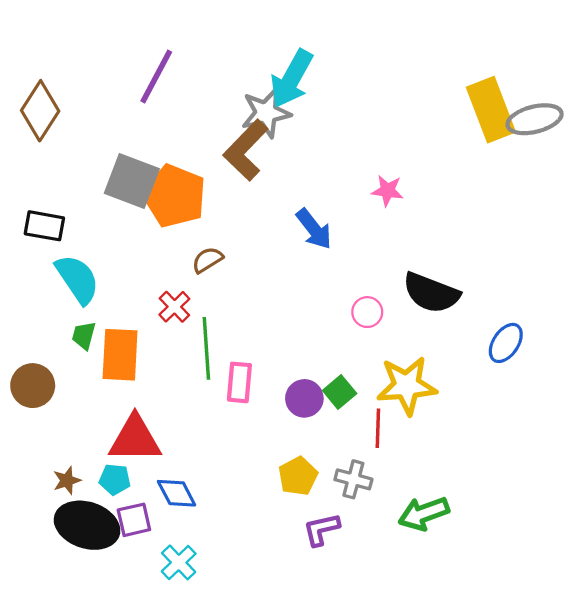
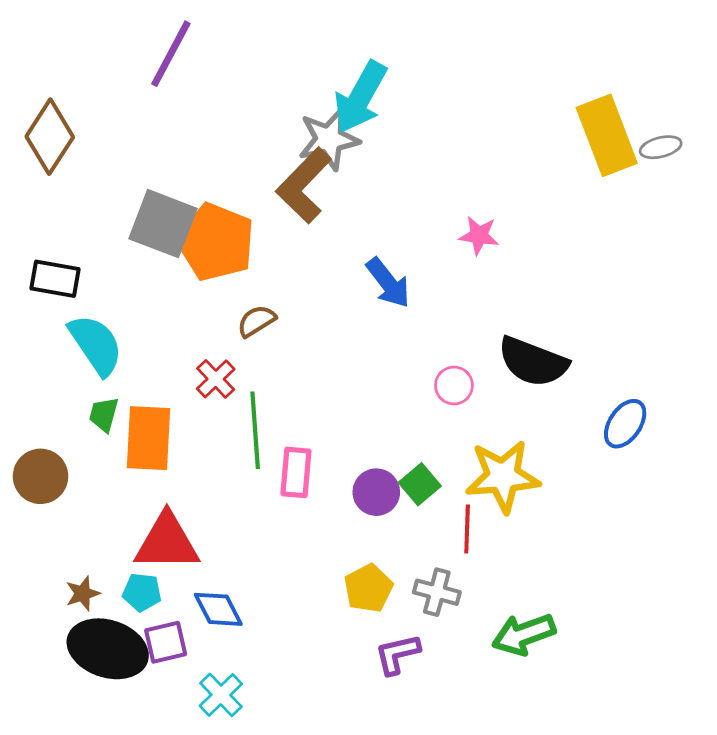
purple line: (156, 77) -> (171, 54), moved
gray ellipse: (535, 119) -> (661, 147), size x0.6

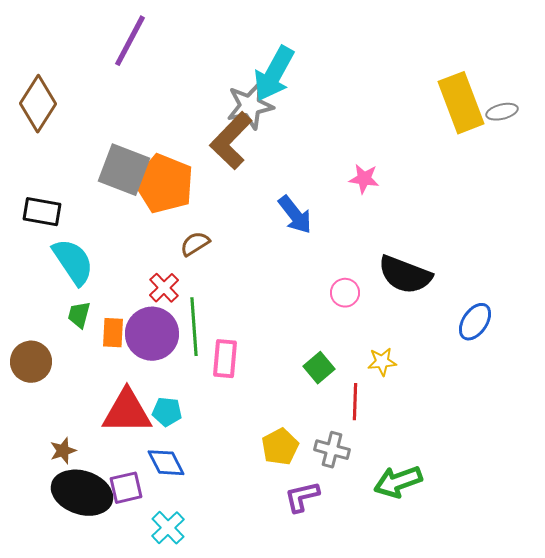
orange rectangle: (149, 438) -> (113, 333), size x0.6
yellow star: (503, 476) -> (382, 362), size x0.5
purple circle: (376, 492) -> (152, 334), moved, size x1.5
cyan pentagon: (142, 592) -> (167, 412), moved

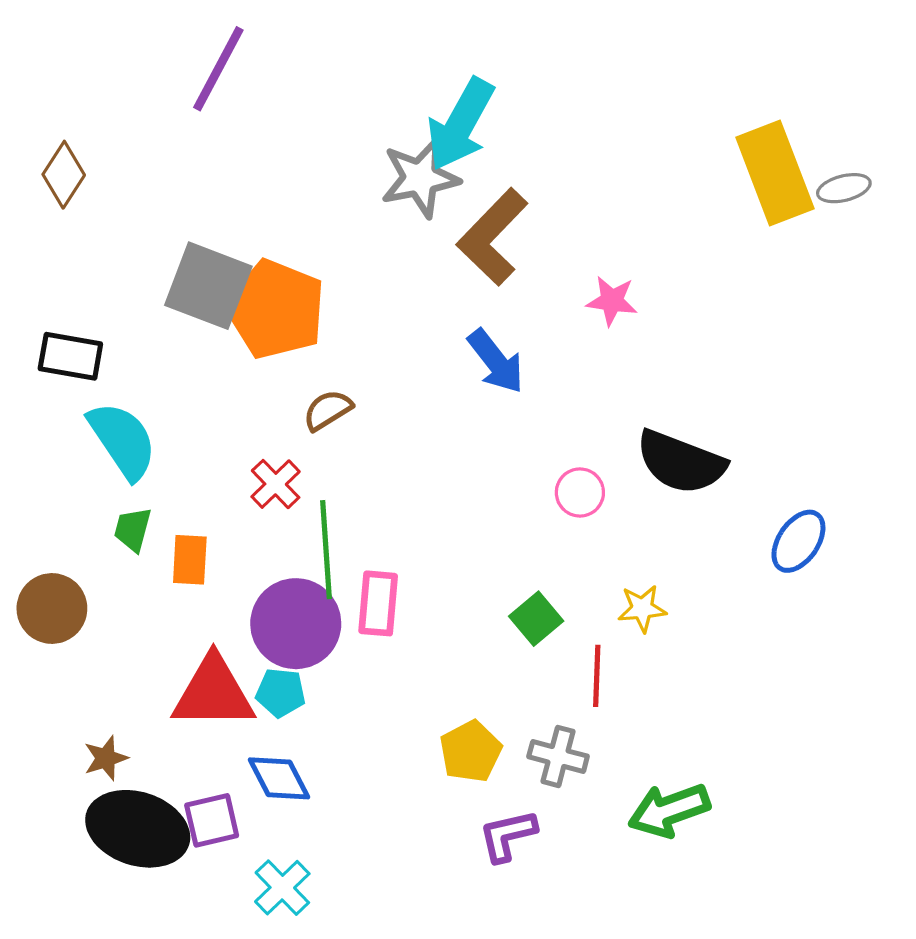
brown diamond: (38, 104) -> (64, 175), size x0.7
brown L-shape: (231, 141) -> (492, 237), moved
purple circle: (152, 334) -> (296, 624), moved

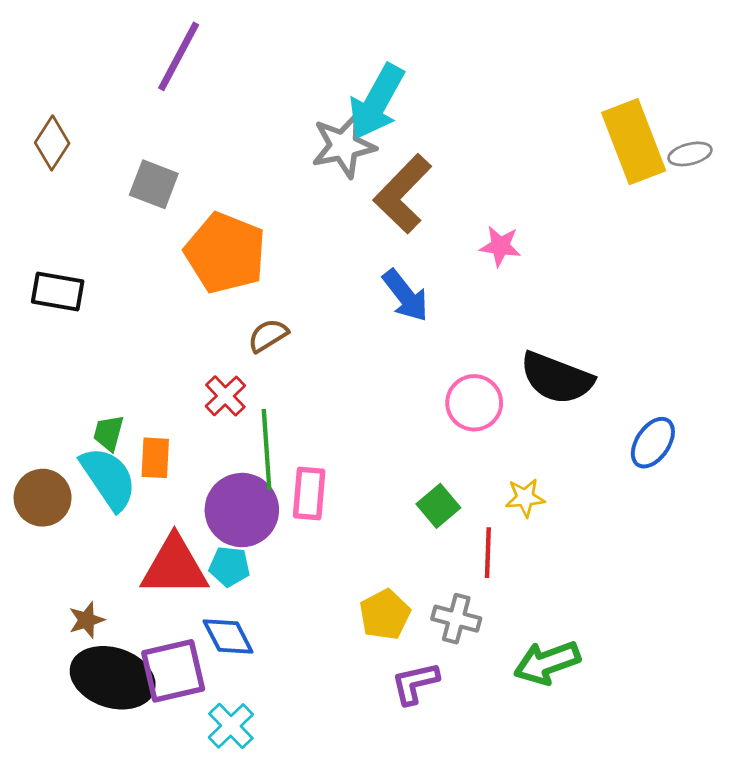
gray square: (208, 286) -> (154, 184), moved, size x0.7
cyan semicircle: (123, 440) -> (108, 478), moved
pink circle: (580, 492) -> (474, 403), size x1.4
purple square: (212, 820) -> (173, 671), size x1.4

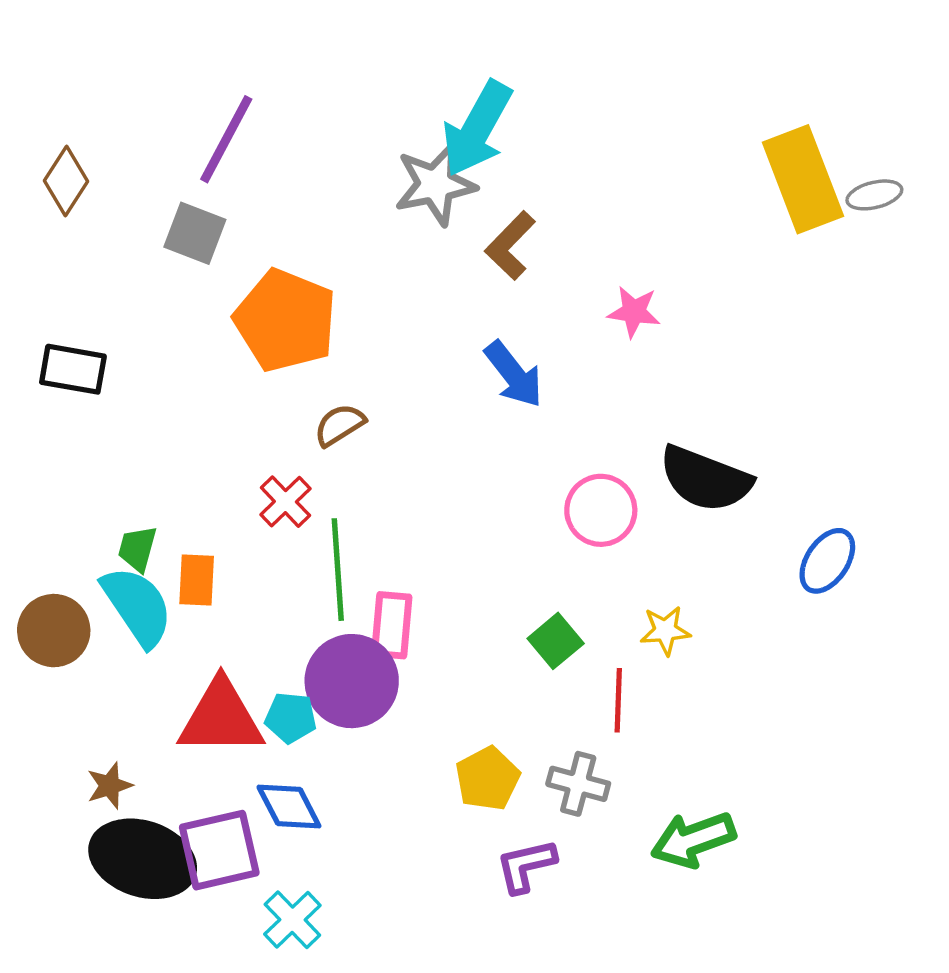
purple line: (179, 56) -> (226, 139), moved
brown L-shape: (403, 194) -> (510, 245), size x0.7
purple circle: (242, 510) -> (352, 681), moved

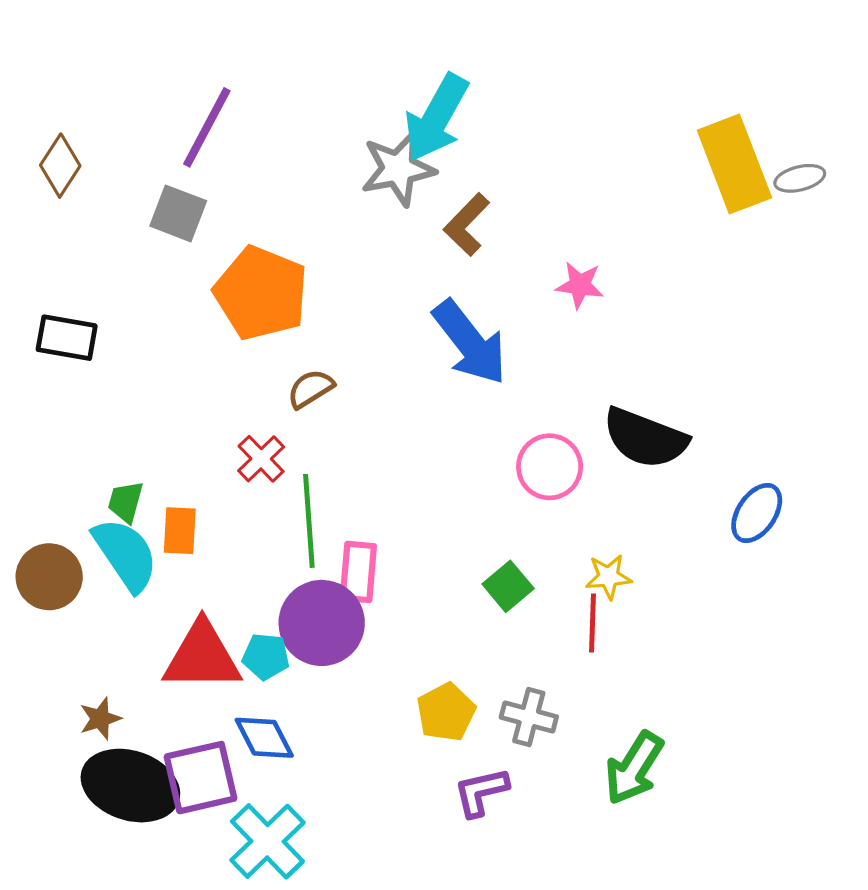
blue arrow: (514, 374) -> (470, 342), size x1.4
red line: (618, 700) -> (593, 623), moved
green arrow: (693, 840) -> (634, 768), turned -38
cyan cross: (292, 920) -> (267, 841), size x1.4

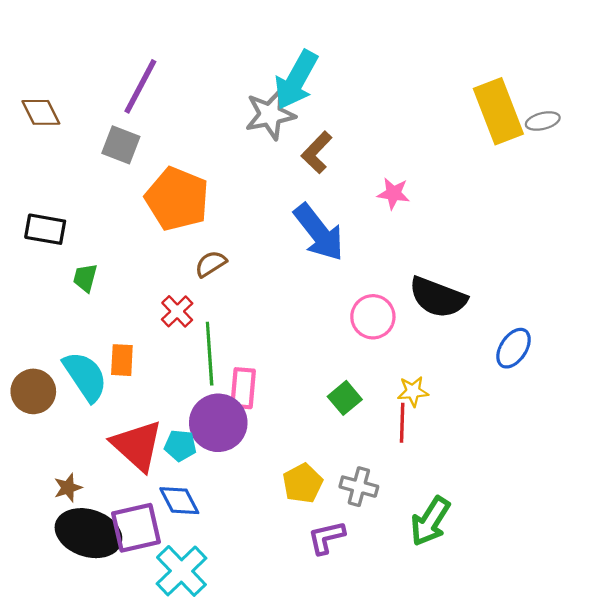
brown diamond: (60, 166) -> (41, 112), turned -60
green trapezoid: (126, 502) -> (85, 278), moved
red triangle: (202, 656) -> (137, 445), turned 42

